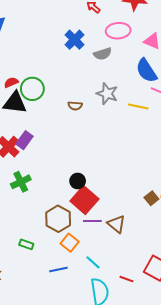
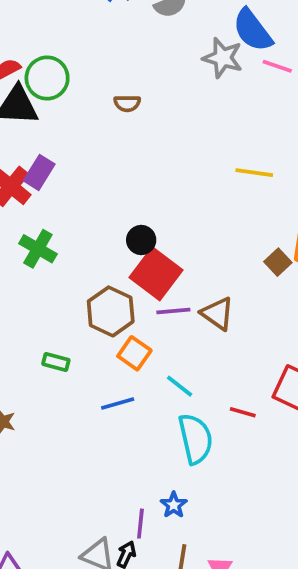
gray star: (107, 94) -> (223, 58), moved
yellow line: (138, 106) -> (254, 173), moved
green cross: (21, 182) -> (38, 249), turned -30

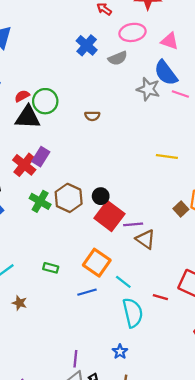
brown hexagon: (111, 311) -> (69, 198), moved
purple line: (173, 311) -> (133, 224), moved
orange square: (134, 353) -> (97, 263), size x1.4
purple line: (140, 524) -> (75, 359), moved

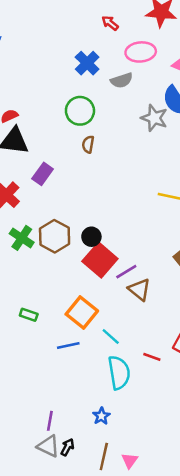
green circle: (45, 101) -> (80, 111), moved
brown semicircle: (92, 116) -> (88, 144), turned 96
purple rectangle: (41, 157) -> (43, 174), moved
purple line: (133, 224) -> (126, 272), turned -30

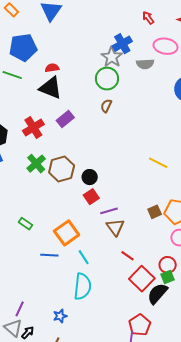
gray star: (154, 118) -> (112, 57), moved
red square: (100, 260) -> (91, 197), size x0.6
red line: (152, 357) -> (128, 256), moved

